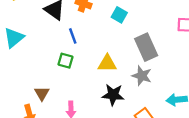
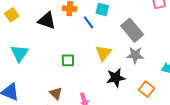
blue line: (73, 36) -> (89, 22), moved
yellow triangle: (107, 63) -> (104, 53), turned -36

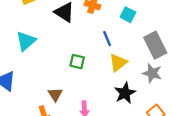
blue line: (89, 22) -> (107, 39), moved
black star: (116, 78) -> (125, 93), turned -30

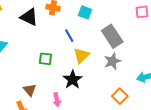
gray star: (152, 73) -> (112, 61), turned -30
black star: (125, 93) -> (73, 80), moved

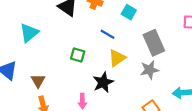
blue line: (69, 36) -> (108, 34), turned -40
brown triangle: (30, 90) -> (38, 81), moved

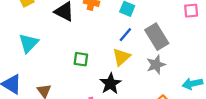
blue line: (108, 34) -> (125, 35), moved, turned -72

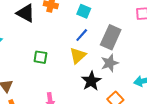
gray rectangle: (157, 37) -> (111, 37), turned 55
black star: (110, 84) -> (91, 81), moved

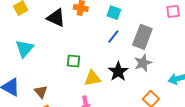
yellow triangle: (78, 56) -> (92, 78), moved, turned 36
black star: (91, 81) -> (118, 72), moved

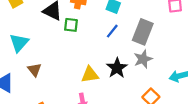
green square: (73, 61) -> (71, 25), moved
brown triangle: (41, 92) -> (34, 70), moved

